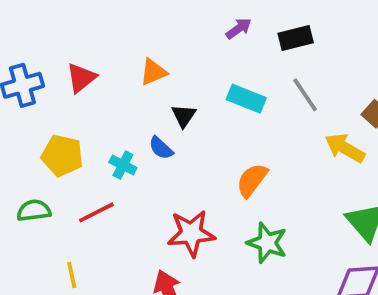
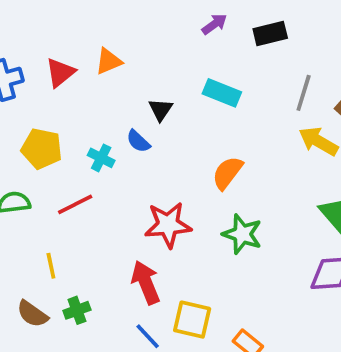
orange triangle: (153, 72) -> (109, 61), moved
gray line: (305, 95) -> (304, 93), moved, turned 51

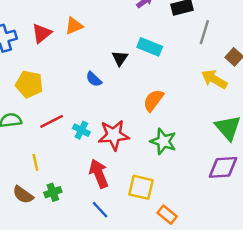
gray line: (304, 93) -> (204, 32), moved
black triangle: (161, 110) -> (120, 58), moved
cyan cross: (101, 158) -> (81, 130), moved
yellow square: (192, 320) -> (141, 187), moved

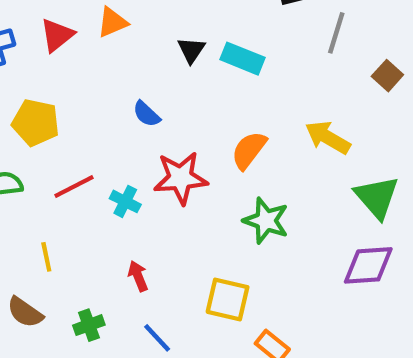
black triangle: (120, 58) -> (191, 50), moved
yellow arrow: (214, 79) -> (328, 137), moved
red star: (114, 135) -> (181, 178), moved
red arrow: (99, 174) -> (138, 276), moved, size x0.6
green cross: (53, 192) -> (89, 325), moved

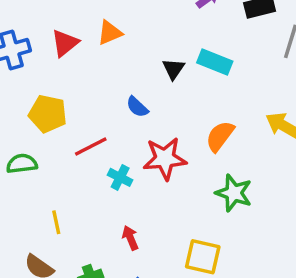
black triangle: (191, 50) -> (173, 69), moved
red line: (74, 186) -> (91, 146), moved

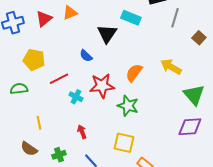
cyan rectangle: (215, 62) -> (131, 18), moved
black triangle: (173, 69) -> (107, 34), size x1.5
green star: (234, 193) -> (128, 106), moved

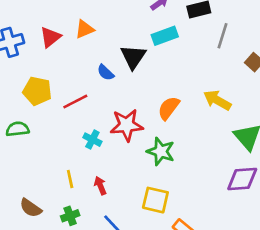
cyan rectangle: (131, 18) -> (165, 36), turned -42
blue semicircle: (86, 56) -> (106, 73), moved
red line: (59, 79) -> (75, 101), moved
yellow line: (39, 123) -> (70, 179), moved

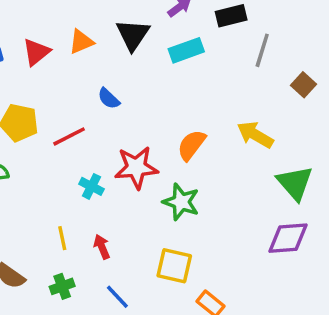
black triangle: (133, 57) -> (133, 35), moved

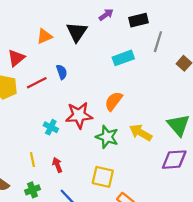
cyan rectangle: (186, 50) -> (123, 58), moved
red triangle: (36, 52) -> (16, 58), moved
blue semicircle: (109, 99) -> (62, 72), turned -152
yellow arrow: (255, 135) -> (141, 133), moved
red line: (69, 136) -> (37, 83), moved

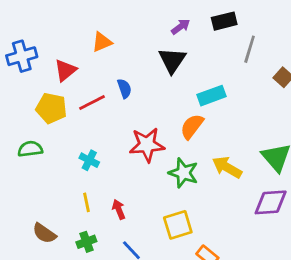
purple arrow: (106, 15) -> (181, 27), moved
black triangle: (77, 32) -> (172, 60), moved
cyan rectangle: (123, 58) -> (212, 96), moved
cyan cross: (51, 127) -> (89, 160), moved
yellow square: (103, 177) -> (178, 225), turned -30

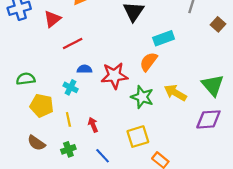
blue semicircle: (124, 89) -> (84, 69), moved, turned -72
yellow pentagon: (51, 108) -> (42, 106), moved

